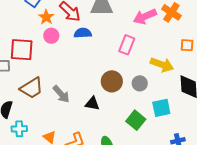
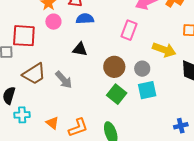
black triangle: (92, 103) -> (80, 49), moved
cyan square: (161, 108) -> (147, 90), moved
green square: (136, 120) -> (117, 94), moved

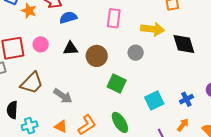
pink circle: (53, 22) -> (41, 44), moved
brown circle: (114, 67) -> (97, 56), moved
gray arrow: (64, 80) -> (63, 96), moved
cyan square: (147, 90) -> (154, 101), moved

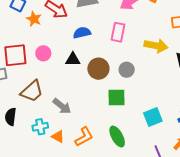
blue semicircle: (68, 17) -> (82, 33), moved
gray circle: (136, 53) -> (127, 70), moved
green square: (117, 83) -> (116, 97), turned -30
cyan cross: (30, 126) -> (40, 127), moved

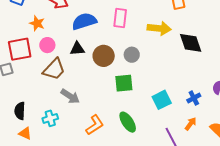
orange star: (34, 19) -> (37, 23), moved
blue semicircle: (82, 33) -> (84, 21), size x1.4
brown trapezoid: (32, 91) -> (54, 69), moved
orange triangle: (58, 137) -> (25, 133), moved

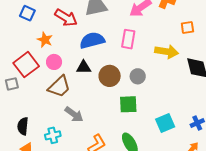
red square: (20, 49) -> (26, 65), turned -30

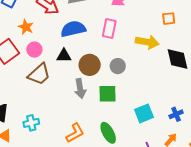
gray arrow: (74, 114) -> (80, 89), moved, turned 42

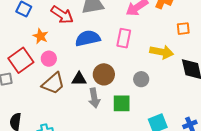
black triangle: (64, 56) -> (79, 79), moved
gray circle: (118, 66) -> (141, 79), moved

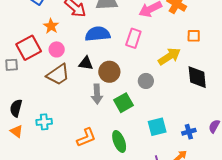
yellow arrow: (162, 52) -> (169, 56), turned -50
black triangle: (79, 79) -> (86, 63), moved
green square: (122, 103) -> (123, 103), turned -36

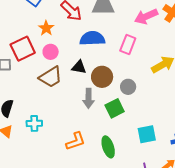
gray circle: (146, 81) -> (128, 87), moved

